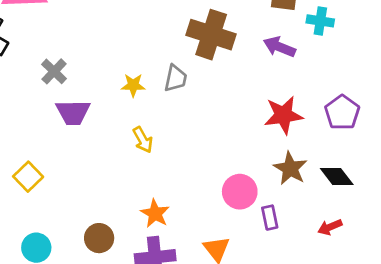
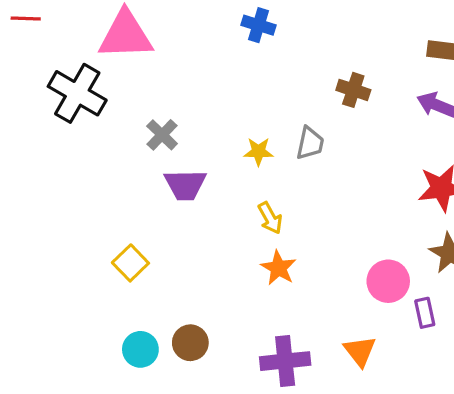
brown cross: (211, 35) -> (353, 90), size x0.6
orange star: (155, 213) -> (278, 268), moved
brown circle: (99, 238) -> (190, 343), moved

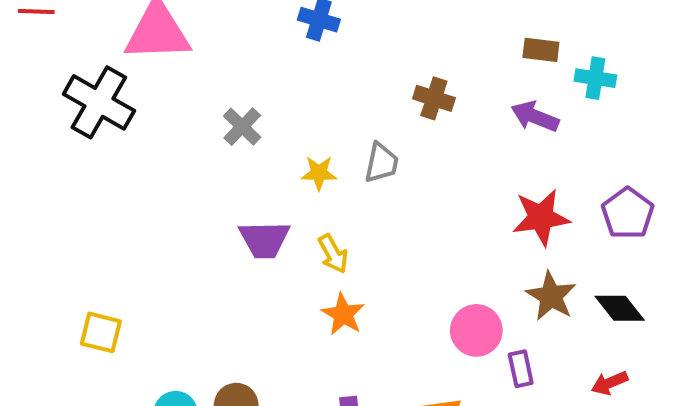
gray cross: (162, 135) -> (242, 127), moved
purple trapezoid: (185, 185) -> (264, 240), moved
yellow square: (130, 263) -> (101, 332), moved, turned -32

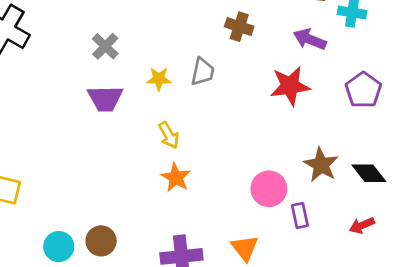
purple pentagon: (628, 213) -> (363, 90), moved
red star: (541, 217) -> (290, 86), moved
purple trapezoid: (264, 240) -> (105, 98), moved

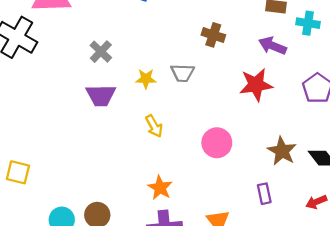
gray trapezoid: (203, 72) -> (183, 73), turned 80
orange star: (176, 177) -> (160, 188), moved
pink circle: (269, 189) -> (217, 143), moved

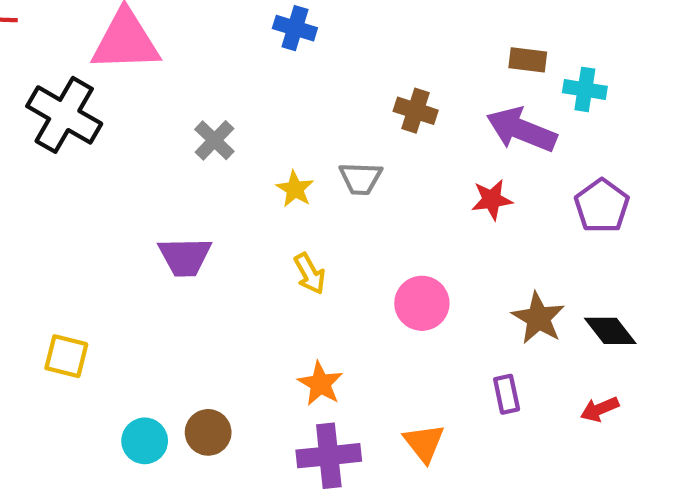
purple arrow: (272, 46) -> (521, 130), size x1.4
yellow star: (146, 79) -> (295, 189), turned 30
red star: (256, 85) -> (492, 200), size x0.7
purple trapezoid: (101, 95) -> (185, 257), moved

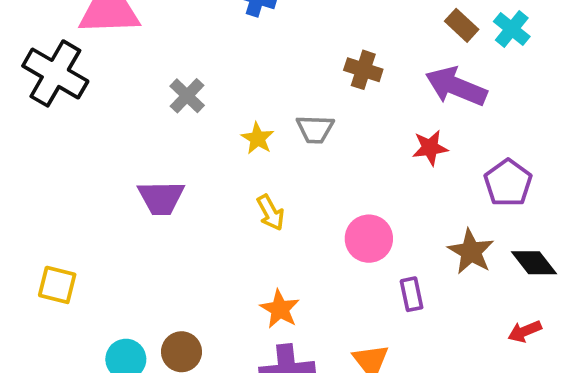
brown rectangle: (528, 60) -> (462, 25), turned 36
cyan cross: (585, 89) -> (512, 29), moved, turned 30
purple pentagon: (602, 206) -> (508, 183), moved
purple rectangle: (507, 394) -> (412, 294), moved

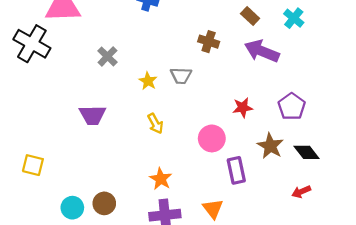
brown rectangle: (462, 25) -> (250, 16), moved
red star: (430, 148) -> (243, 108), moved
purple rectangle: (412, 294) -> (236, 170), size x1.4

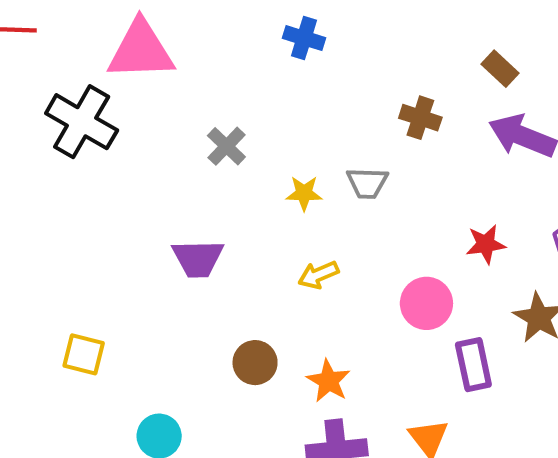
yellow star: (148, 81) -> (304, 193), turned -30
yellow arrow: (155, 124) -> (318, 275), turned 96
brown circle: (104, 203) -> (255, 363), moved

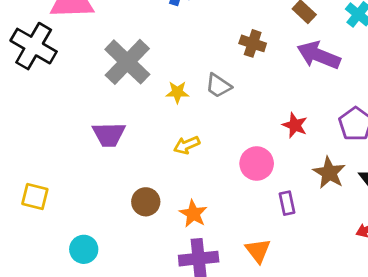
gray cross: (226, 146) -> (127, 62), size x1.8
gray trapezoid: (367, 183) -> (218, 86), turned 32
red star: (486, 244) -> (295, 125), turned 30
purple rectangle: (473, 365) -> (287, 203), size x0.7

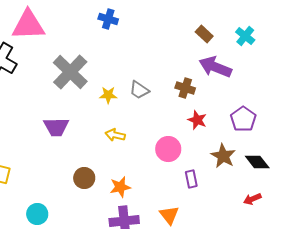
brown cross: (253, 43) -> (185, 88), moved
yellow arrow: (187, 145) -> (115, 135), turned 36
orange star: (193, 214) -> (120, 187), turned 30

